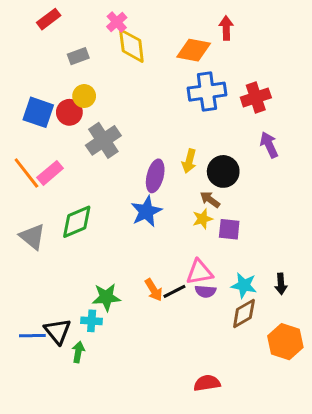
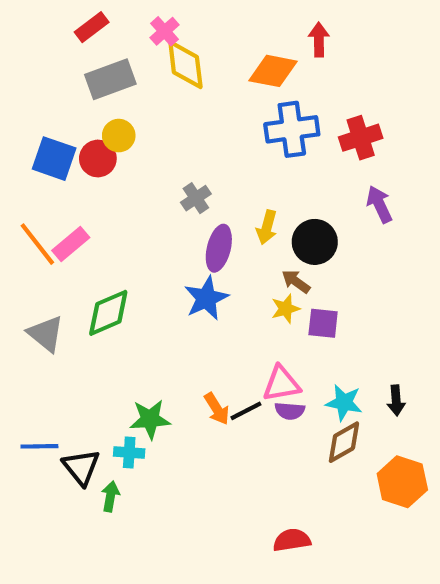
red rectangle: (49, 19) -> (92, 27), moved
gray rectangle: (78, 56) -> (110, 79), size x1.6
gray cross: (103, 140) -> (196, 198), moved, size x0.6
blue line: (32, 336) -> (39, 446), moved

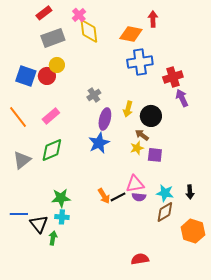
red cross: (361, 138) -> (173, 77), moved
pink rectangle: (71, 244) -> (51, 116), moved
gray triangle: (46, 334) -> (22, 160), turned 42
green star: (150, 419) -> (61, 198), moved

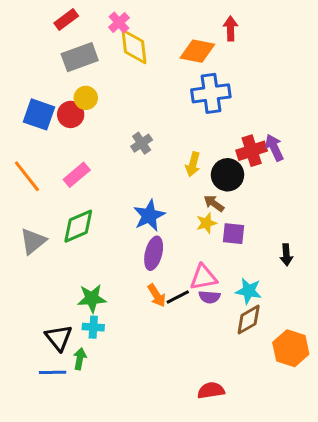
red cross: (173, 77) -> (252, 151), moved
purple ellipse: (105, 119) -> (154, 253), moved
black arrow: (190, 192) -> (286, 255), moved
blue line: (19, 214) -> (53, 372), moved

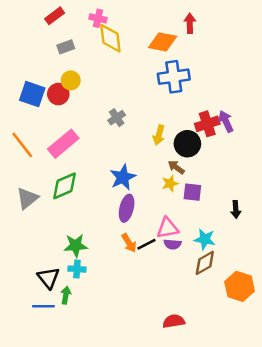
pink cross: (119, 22) -> (98, 18), turned -35
gray rectangle: (80, 57) -> (66, 47), size x0.6
pink rectangle: (77, 175) -> (63, 144), size x1.4

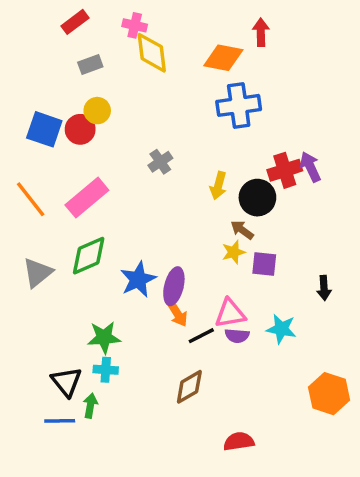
blue star: (123, 177) -> (138, 279), moved
orange arrow: (129, 243) -> (177, 314), moved
brown diamond: (205, 263) -> (189, 387), moved

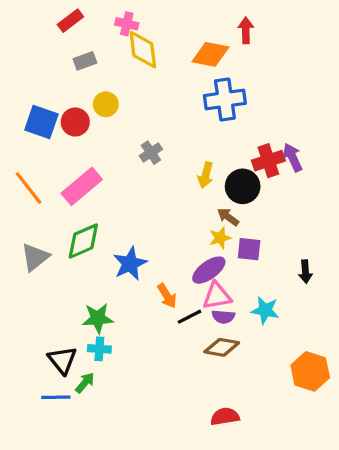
yellow circle: (97, 111) -> (106, 104), moved
purple ellipse: (174, 286) -> (209, 270), moved, turned 40
brown diamond: (189, 387) -> (222, 347), moved, turned 40
green arrow: (90, 406) -> (85, 383), turned 30

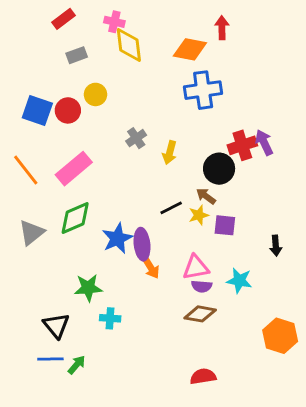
yellow arrow: (206, 175) -> (170, 153), moved
purple ellipse: (209, 270) -> (142, 244), moved, turned -60
black line: (190, 317) -> (171, 208), moved
cyan cross: (99, 349) -> (110, 318), moved
green arrow: (85, 383) -> (77, 365), moved

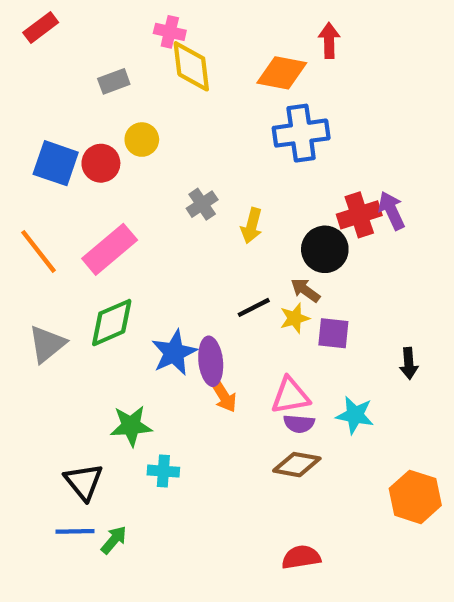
red rectangle: (64, 19) -> (41, 28), moved

